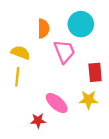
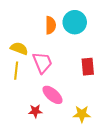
orange semicircle: (44, 28) -> (50, 25), moved
pink trapezoid: (64, 52) -> (42, 63), moved
yellow star: (88, 100) -> (82, 114), moved

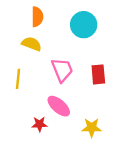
orange semicircle: (50, 25) -> (37, 17), moved
yellow semicircle: (19, 48) -> (32, 44), moved
pink trapezoid: (42, 63) -> (62, 70), moved

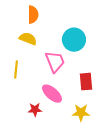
cyan circle: (84, 25) -> (74, 40), moved
red rectangle: (98, 74) -> (86, 82), moved

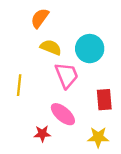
orange semicircle: (33, 15) -> (40, 18), turned -144
yellow semicircle: (28, 39) -> (51, 47), moved

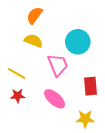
yellow semicircle: (51, 47) -> (33, 41), moved
yellow line: (19, 85) -> (17, 73), turned -66
red star: (42, 134) -> (18, 96), moved

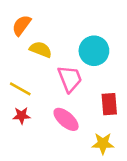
orange semicircle: (35, 15) -> (22, 25), moved

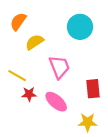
yellow semicircle: (41, 49) -> (34, 42), turned -54
cyan circle: (94, 51) -> (80, 27), moved
red star: (22, 116) -> (29, 94), moved

